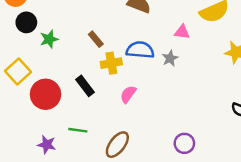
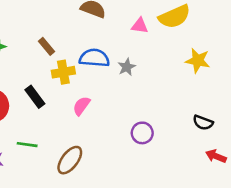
pink triangle: (182, 32) -> (140, 26), moved
purple circle: (184, 143) -> (142, 133), moved

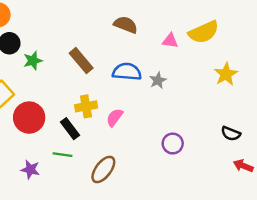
brown rectangle: (47, 46) -> (81, 61), size x1.5
yellow star: (198, 61) -> (226, 74), turned 30
yellow cross: (63, 72) -> (86, 106), moved
black rectangle: (35, 97) -> (70, 129), moved

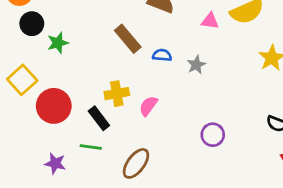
brown rectangle: (81, 61) -> (128, 39), moved
blue semicircle: (127, 72) -> (162, 55), size x0.6

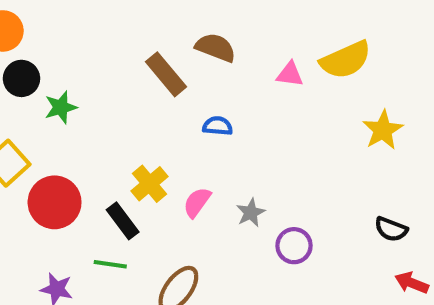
brown rectangle: (128, 39) -> (166, 74), moved
gray star: (196, 65) -> (251, 213), moved
yellow cross: (117, 94) -> (149, 184), turned -30

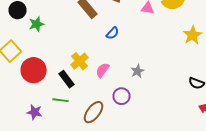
blue semicircle: (218, 126) -> (112, 33), turned 128
gray star: (251, 213) -> (138, 71), moved
purple circle: (294, 246) -> (122, 96), moved

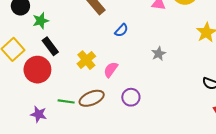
gray star: (138, 71) -> (159, 54), moved
black rectangle: (66, 79) -> (50, 46), moved
brown ellipse: (94, 112) -> (92, 98), moved, turned 30

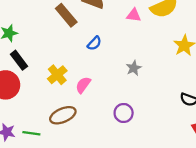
purple circle: (131, 97) -> (124, 113), moved
green line: (66, 101) -> (31, 133), moved

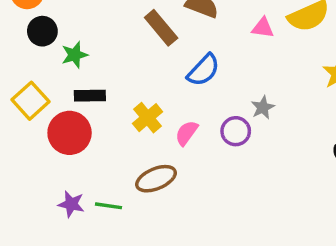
blue semicircle: (94, 43) -> (203, 70), size x1.5
black rectangle: (19, 60) -> (90, 96), turned -54
purple circle: (124, 113) -> (236, 131), moved

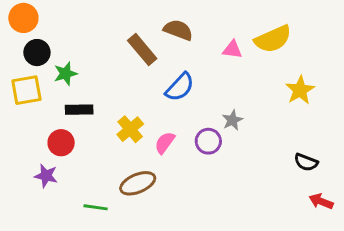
yellow square: (31, 101) -> (26, 90), moved, turned 32
red circle: (70, 133) -> (61, 143), size x0.7
purple star: (71, 204) -> (46, 176), moved

